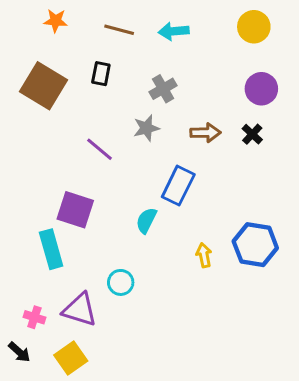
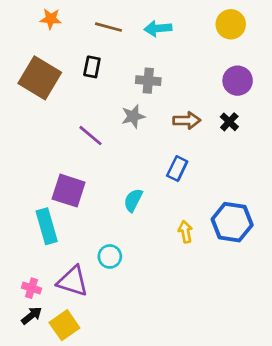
gray cross: (163, 89) -> (148, 81), turned 35
blue rectangle: (178, 186) -> (177, 169), moved, size x0.7
black arrow: (19, 352) -> (32, 316), moved, turned -80

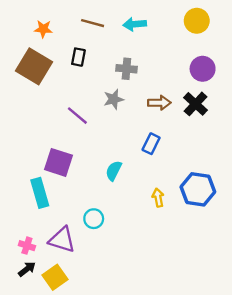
orange star: (51, 19) -> (43, 29), moved
black cross: (229, 122) -> (196, 104), size x1.5

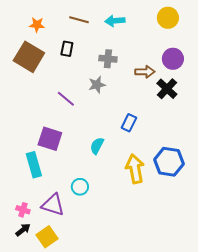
brown arrow: (159, 103) -> (145, 72), moved
yellow arrow: (158, 198) -> (135, 169), size x1.8

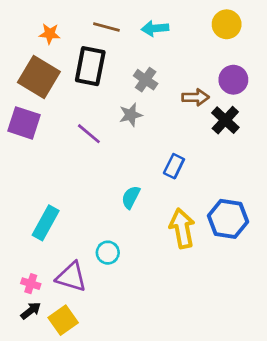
black rectangle: (67, 49) -> (90, 66), size x1.8
gray cross: (108, 59) -> (146, 80), turned 30
purple square: (50, 139) -> (24, 123), moved
cyan rectangle: (34, 165) -> (46, 223), turned 45

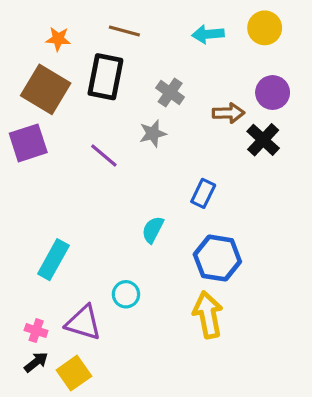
cyan arrow: (155, 28) -> (208, 34), moved
purple square: (24, 123) -> (28, 143), turned -36
blue hexagon: (228, 219) -> (217, 258), moved
yellow arrow: (182, 228) -> (208, 315), moved

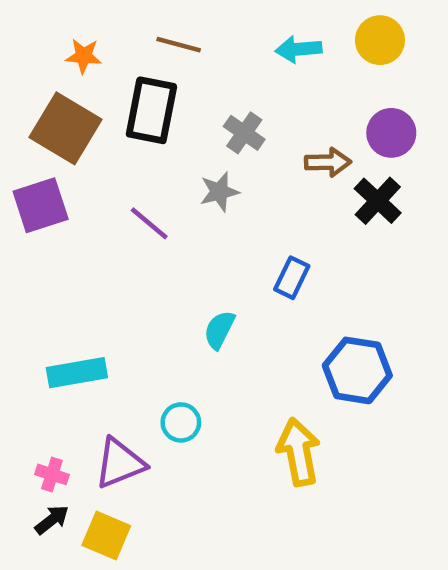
blue hexagon: (217, 258) -> (357, 370), moved
cyan rectangle: (53, 260) -> (77, 373), turned 51
purple triangle: (83, 323) -> (120, 463), turned -39
yellow square: (74, 373) -> (106, 536), turned -32

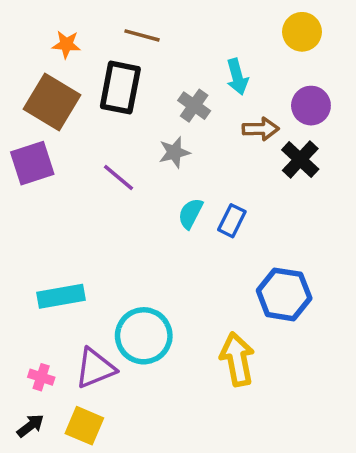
cyan arrow: (299, 49) -> (237, 77), moved, turned -100
cyan semicircle: (219, 330) -> (190, 213), moved
cyan circle: (181, 422) -> (144, 336), size x1.8
black arrow: (52, 520) -> (30, 426), moved

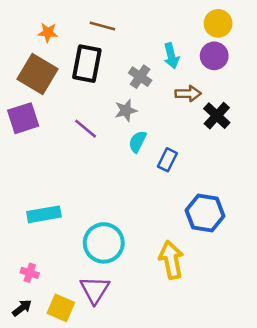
purple circle: (311, 106) -> (214, 56), moved
cyan semicircle: (190, 213) -> (138, 142), moved
purple triangle: (95, 368) -> (95, 290), moved, turned -36

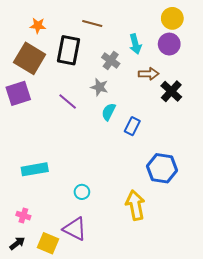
brown line: (102, 26) -> (92, 23), moved
gray star: (126, 110) -> (99, 87), turned 30
cyan circle: (104, 243) -> (82, 192), size x0.5
purple triangle: (95, 290) -> (75, 229), turned -35

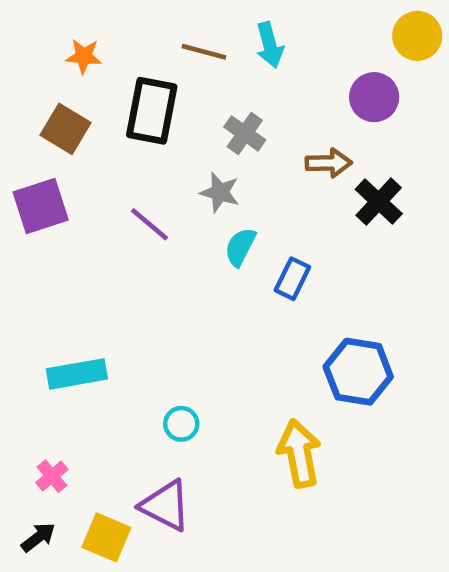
yellow circle: (172, 18) -> (417, 36), moved
cyan arrow: (135, 44) -> (270, 45), moved
brown square: (30, 58) -> (66, 129), size x0.7
pink cross: (23, 216) -> (52, 476), turned 32

